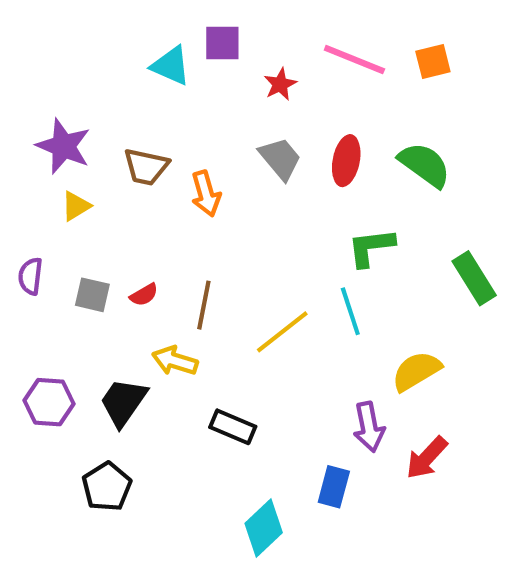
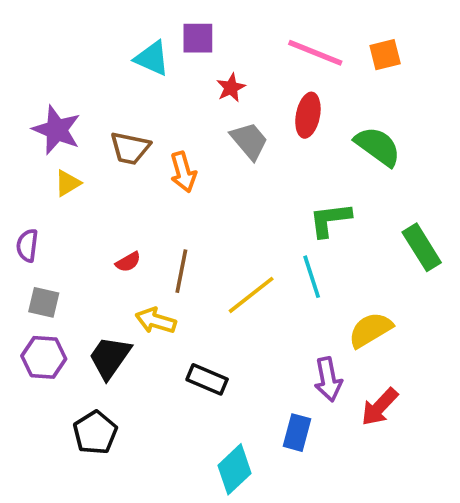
red star: (280, 84) -> (231, 88), moved
red ellipse: (346, 161) -> (308, 115), moved
gray square: (92, 295) -> (44, 302), moved

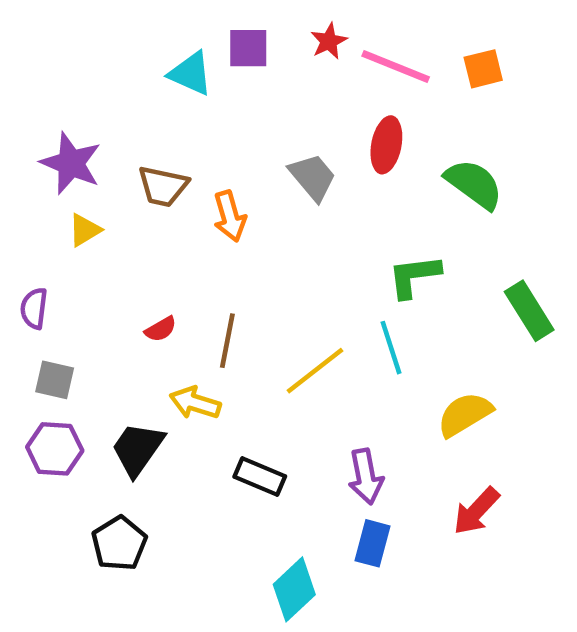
red star: (231, 88) -> (329, 41), moved
purple arrow: (328, 379) -> (366, 477), moved

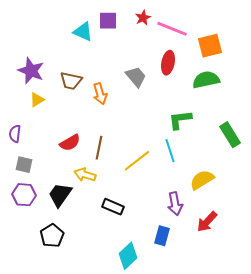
orange square: (483, 69) -> (210, 46), moved, size x1.4
green semicircle: (474, 184) -> (206, 80), turned -48
red semicircle: (161, 329) -> (70, 143), size x1.5
purple arrow: (366, 477) -> (175, 204), moved

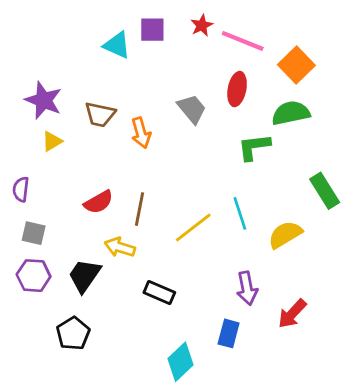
orange square: (210, 46) -> (296, 65), turned -30
green L-shape: (180, 120) -> (254, 147), moved
yellow semicircle: (202, 180) -> (285, 235), moved

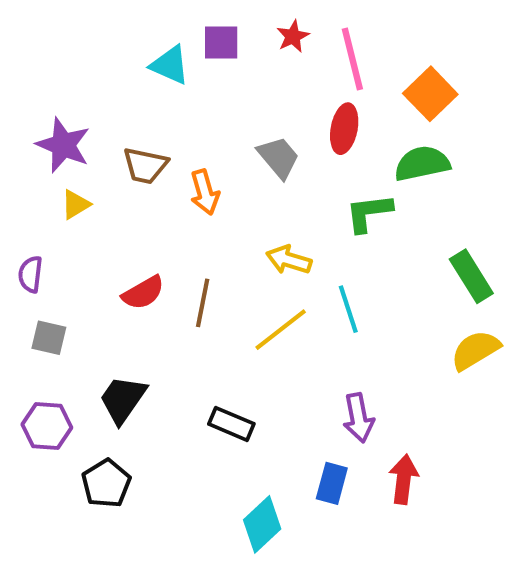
pink line: (243, 41) -> (352, 59), turned 54
yellow semicircle: (285, 235) -> (475, 350), moved
yellow arrow: (120, 247) -> (289, 260), moved
purple hexagon: (34, 276) -> (47, 426), moved
red arrow: (292, 314) -> (404, 479), moved, turned 144

